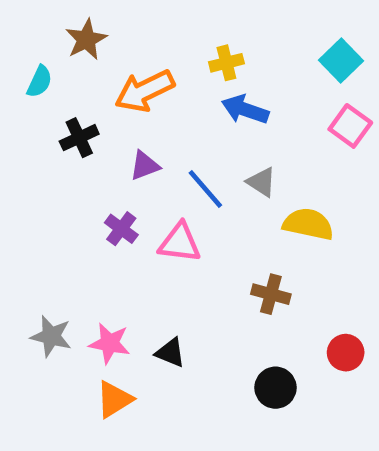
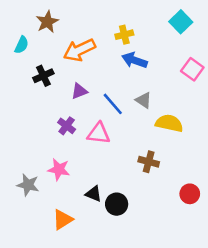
cyan square: (341, 60) -> (181, 22), moved
pink star: (110, 343) -> (59, 169), moved
black circle: (275, 388) -> (117, 204), moved

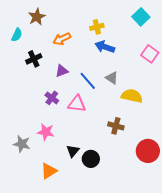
orange arrow: (79, 50) -> (62, 39), size x0.7
black triangle: (93, 194) -> (73, 151), turned 48
red circle: (190, 194) -> (148, 151), size x1.5

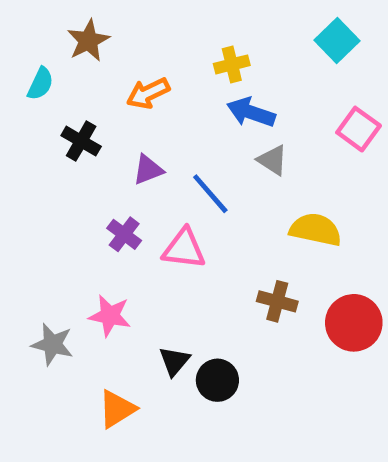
black cross: (34, 59) -> (81, 141), turned -35
gray triangle: (112, 78) -> (272, 160), moved
red circle: (148, 151) -> (354, 323), moved

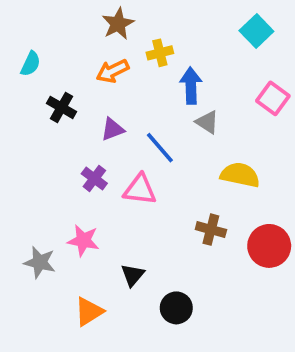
brown star: (88, 41) -> (118, 24), moved
yellow cross: (232, 64) -> (160, 53), moved
blue arrow: (251, 112) -> (191, 86), turned 69
black circle: (217, 380) -> (176, 308), moved

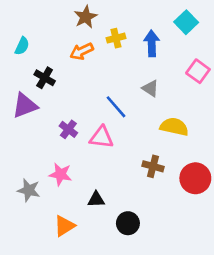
blue arrow: (191, 86) -> (152, 43), moved
purple triangle: (113, 129) -> (25, 106), moved, size x1.5
black triangle: (133, 275) -> (96, 199), turned 48

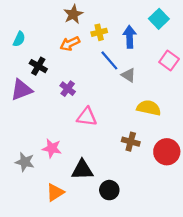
blue line: (116, 107) -> (109, 60), moved
purple cross: (68, 129) -> (68, 89), moved
black triangle: (96, 199) -> (82, 170), size x1.5

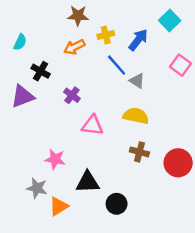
brown star: (73, 14) -> (78, 16), turned 30
blue arrow: (130, 37) -> (138, 40), turned 40
yellow semicircle: (149, 108) -> (136, 116), moved
gray star: (25, 162) -> (37, 188), moved

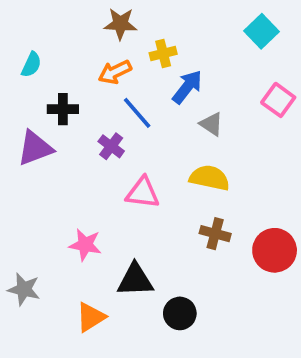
blue arrow: (138, 40) -> (187, 87), moved
blue line: (117, 65) -> (137, 113), moved
black cross: (41, 71) -> (63, 109), turned -30
gray star: (37, 188) -> (24, 289), moved

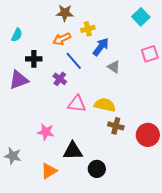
pink square: (278, 100) -> (150, 54), turned 36
yellow semicircle: (210, 178) -> (105, 105), moved

